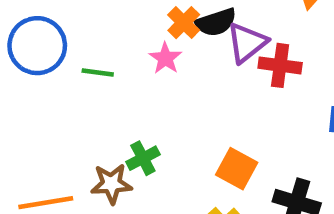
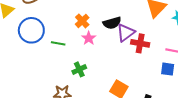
orange cross: (184, 23) -> (82, 21), moved
green cross: (143, 158) -> (79, 69), moved

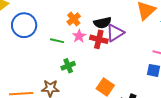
green line: (58, 43) -> (57, 41), moved
red cross: (140, 43) -> (99, 39), moved

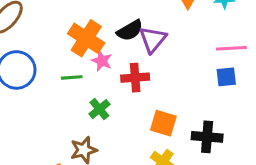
orange cross: (74, 19) -> (86, 38), size x1.6
red cross: (99, 39) -> (135, 78), moved

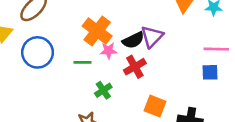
black semicircle: (130, 30) -> (133, 40), moved
pink star: (102, 61) -> (108, 51), turned -30
red cross: (135, 78) -> (135, 67), turned -30

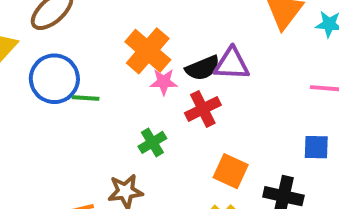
purple triangle: (152, 37) -> (232, 64), turned 45
green line: (83, 62) -> (86, 98), moved
blue square: (210, 72) -> (316, 147), moved

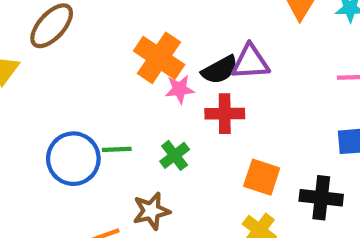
blue circle: (54, 79) -> (73, 159), moved
green line: (86, 98) -> (117, 149), moved
red cross: (203, 109) -> (225, 114), turned 32

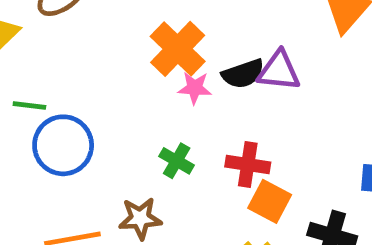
red cross: (225, 114) -> (248, 164), moved
green line: (117, 149) -> (29, 105), moved
green cross: (175, 155) -> (177, 161), turned -32

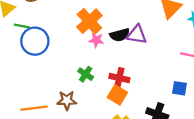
green line: (29, 105) -> (22, 26), moved
blue circle: (63, 145) -> (35, 41), moved
orange square: (270, 201) -> (117, 95), moved

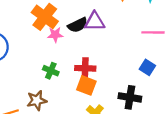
blue square: (180, 88) -> (147, 67), turned 35

